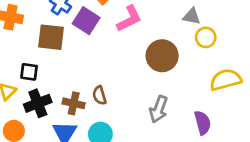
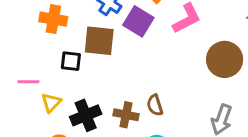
black square: (29, 72) -> (71, 61), moved

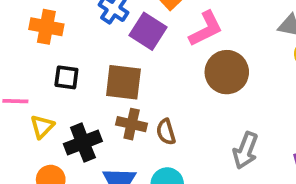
brown square: (99, 41) -> (123, 82), moved
brown circle: (225, 59) -> (227, 72), moved
brown cross: (126, 115) -> (132, 124), moved

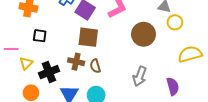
brown circle: (227, 72) -> (144, 34), moved
brown square: (123, 82) -> (88, 37), moved

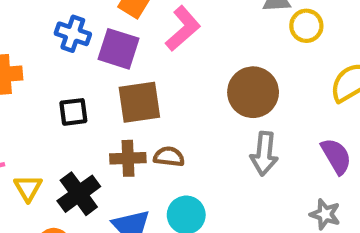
brown circle: (144, 34) -> (253, 92), moved
black square: (40, 36) -> (73, 112), moved
brown semicircle: (95, 66) -> (169, 157), turned 128

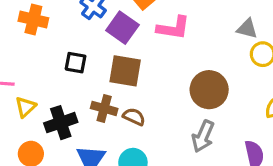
pink L-shape: (183, 29) -> (173, 28), turned 32

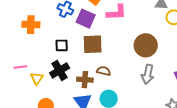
brown cross: (104, 108) -> (85, 80), moved
black cross: (61, 123) -> (60, 71), moved

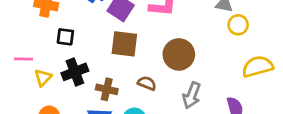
black square: (62, 45) -> (65, 37), moved
brown circle: (146, 45) -> (179, 54), moved
brown semicircle: (104, 71) -> (147, 83), moved

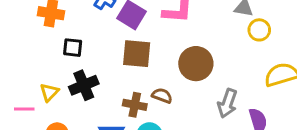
pink line: (23, 59) -> (24, 109), moved
brown cross: (107, 89) -> (135, 105), moved
gray arrow: (192, 95) -> (227, 103), moved

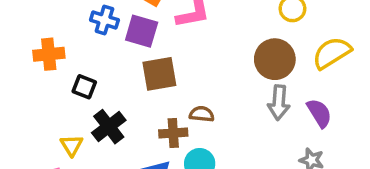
black square: (73, 48) -> (84, 87), turned 30
brown circle: (196, 64) -> (275, 59), moved

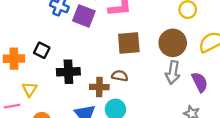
orange cross: (49, 54) -> (14, 59), moved
brown square: (159, 74) -> (129, 43), moved
black cross: (109, 127) -> (68, 72), moved, turned 30

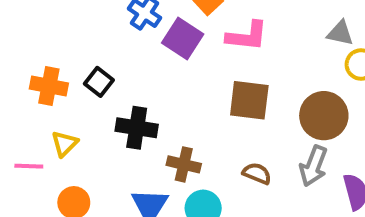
brown semicircle: (120, 76) -> (257, 173), moved

